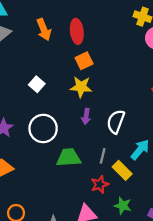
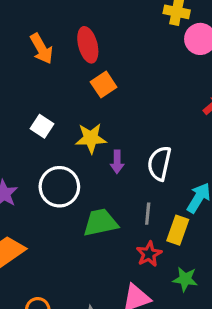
yellow star: (81, 87) -> (91, 138), moved
yellow rectangle: (122, 170) -> (178, 230), turned 72

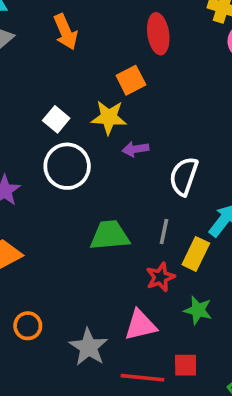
red ellipse: (88, 45) -> (158, 34), moved
yellow star: (91, 138) -> (109, 117), moved
purple arrow: (117, 162) -> (135, 149), moved, turned 75
white circle: (59, 187) -> (67, 166), moved

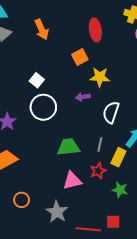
yellow star: (109, 117) -> (100, 77), moved
pink triangle: (140, 325) -> (72, 181), moved

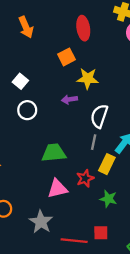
white circle: (43, 107) -> (27, 110), size x0.7
gray line: (100, 144) -> (94, 142), moved

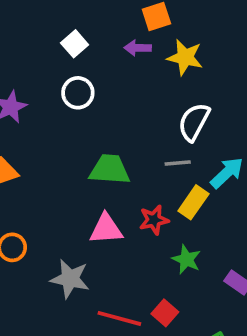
purple arrow: (69, 99) -> (138, 48), moved
gray line: (94, 142) -> (178, 163), turned 64
gray star: (41, 222) -> (70, 279), turned -30
red square: (101, 233) -> (165, 313), turned 32

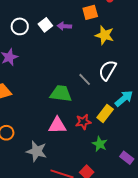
purple arrow: (138, 48) -> (64, 26), moved
white circle: (78, 93) -> (20, 26), moved
gray line: (178, 163) -> (85, 79), moved, turned 48

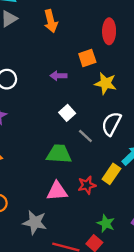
white square: (45, 25) -> (67, 113), moved
green star: (100, 144) -> (106, 223), moved

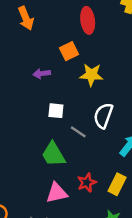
white square: (67, 113) -> (56, 111), turned -35
green trapezoid: (59, 154) -> (53, 154), turned -116
yellow rectangle: (111, 174) -> (117, 184), moved

